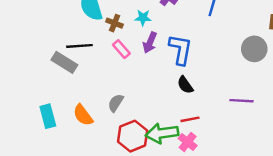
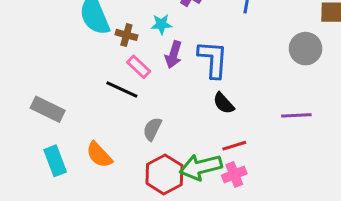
black line: (79, 46) -> (122, 90), moved, turned 35
gray rectangle: (64, 62) -> (48, 109), moved
gray semicircle: (116, 103) -> (152, 129), moved
pink cross: (188, 142) -> (234, 174), turned 36

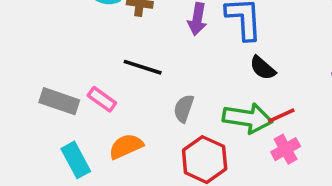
pink rectangle: (139, 67) -> (102, 99), moved
orange semicircle: (99, 155) -> (126, 146), turned 116
green arrow: (201, 167) -> (248, 118), moved, turned -150

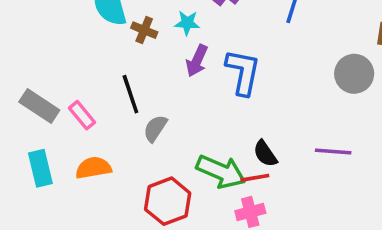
black line: (143, 67) -> (130, 94), turned 39
black semicircle: (263, 68) -> (265, 154), moved
gray semicircle: (184, 108) -> (155, 128), moved

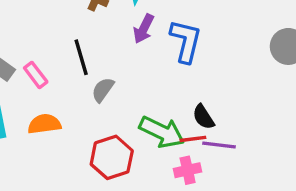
purple line: (333, 151) -> (219, 145), moved

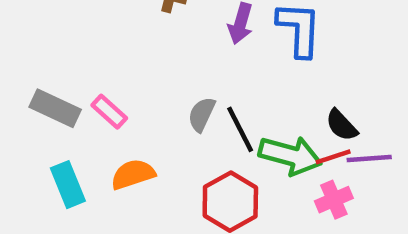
black line: (81, 57) -> (240, 129), moved

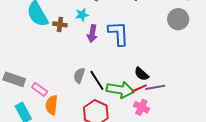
pink rectangle: (109, 112) -> (40, 89), moved
orange semicircle: (133, 174) -> (52, 105), turned -60
pink cross: (334, 200) -> (141, 107), turned -35

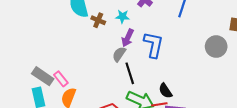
gray semicircle: (79, 75) -> (119, 54), moved
gray rectangle: (14, 79) -> (43, 76), moved
black line: (97, 80) -> (130, 73), moved

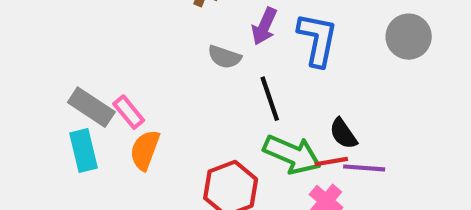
gray circle: (216, 47) -> (409, 37), moved
gray semicircle: (119, 54) -> (224, 57), moved, turned -105

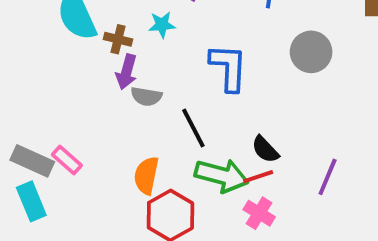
purple arrow: (264, 26) -> (126, 72), moved
orange semicircle: (145, 150) -> (146, 175), moved
purple line: (364, 168) -> (328, 177), moved, turned -63

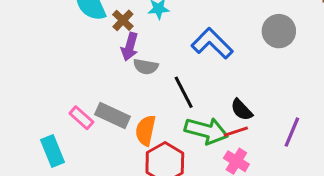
brown cross: (118, 39) -> (123, 20), turned 30
blue L-shape: (229, 67) -> (212, 43), turned -48
gray rectangle: (32, 161) -> (112, 116), moved

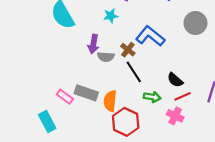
brown cross: (123, 20) -> (128, 50), moved
green arrow: (206, 131) -> (152, 97), size x0.6
red line: (236, 132) -> (183, 96), moved

